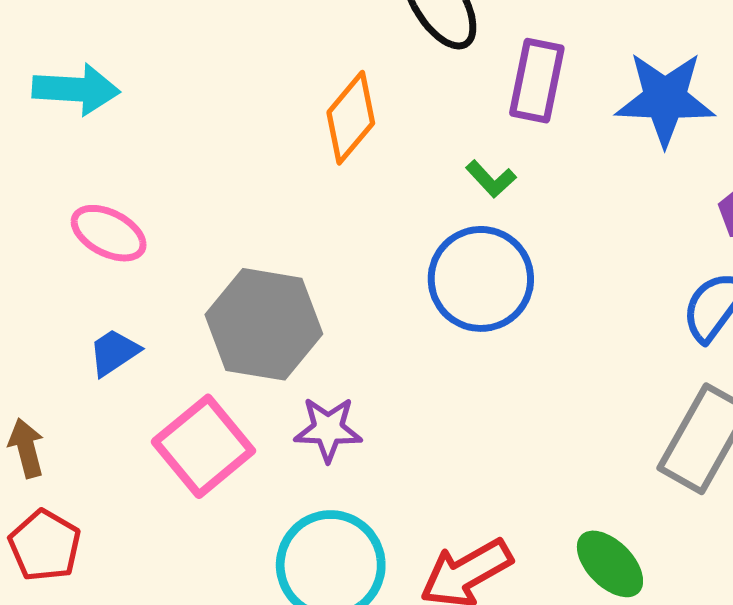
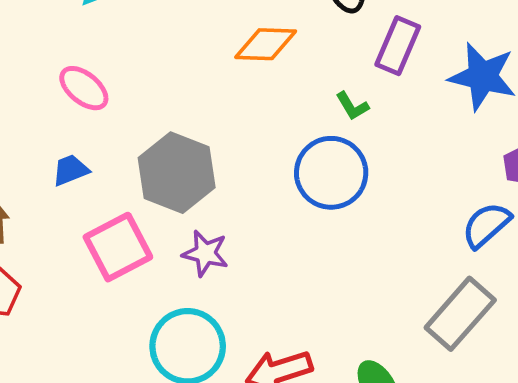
orange diamond: (351, 118) -> (266, 44), turned 40

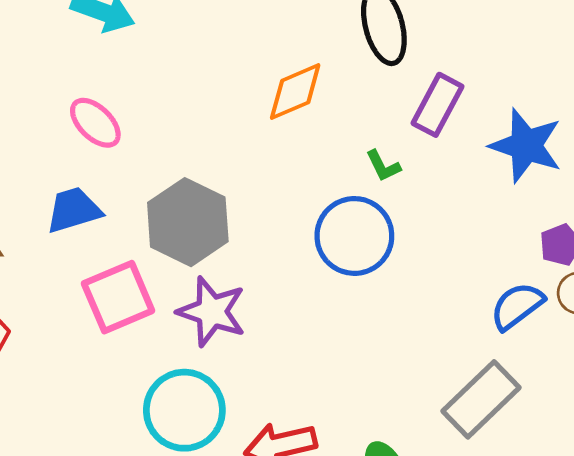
orange diamond: (266, 44) -> (295, 92), turned -30
blue trapezoid: (70, 170) -> (74, 210), size x1.4
purple star: (205, 253) -> (212, 312), size x1.4

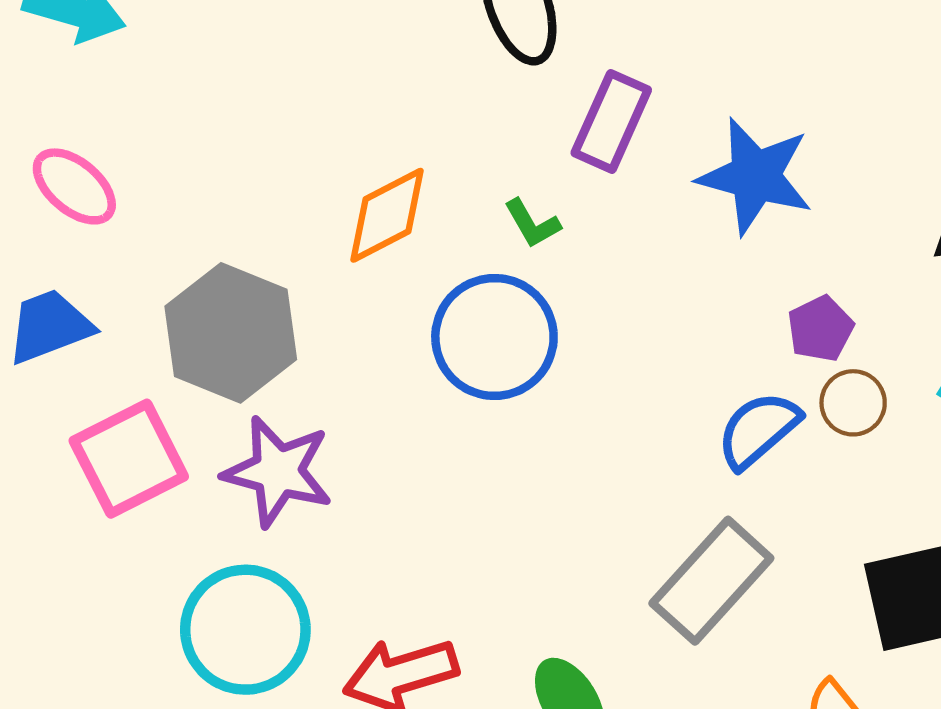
orange diamond: (295, 92) -> (387, 215), moved

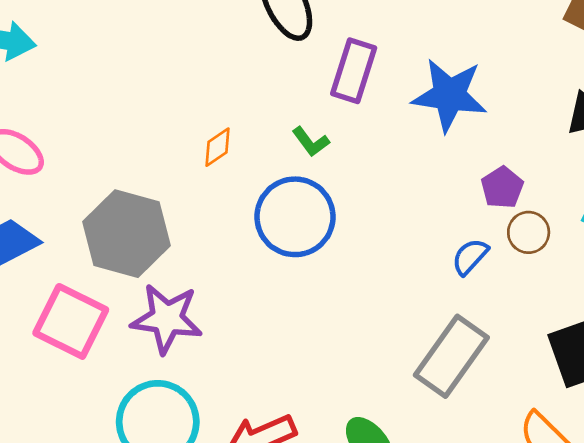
orange diamond: (387, 215) -> (217, 147), size x0.6
blue semicircle: (758, 430) -> (470, 257), size x0.7
pink square: (129, 459) -> (71, 321), turned -30

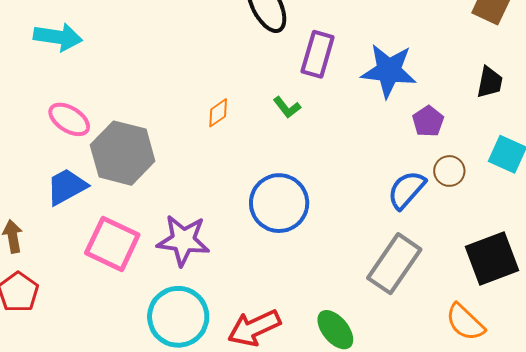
purple pentagon: (502, 188) -> (428, 121), moved
blue circle: (295, 217) -> (279, 203), moved
gray hexagon: (126, 234) -> (123, 153), moved
blue semicircle: (470, 257) -> (406, 190), size x1.4

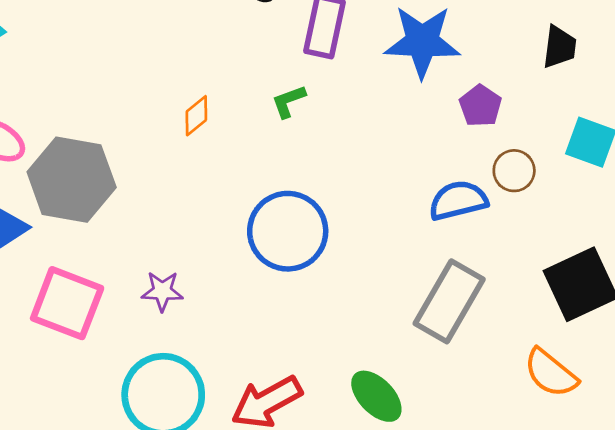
green L-shape: (287, 107) -> (289, 101), turned 112
blue semicircle: (406, 190) -> (458, 200), turned 39
purple star: (183, 240) -> (162, 291), size x0.6

